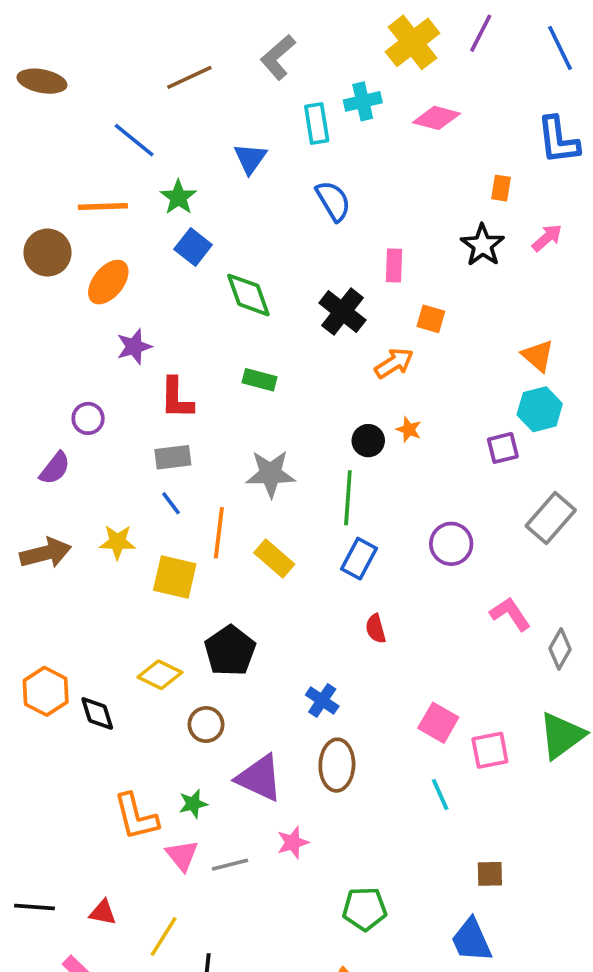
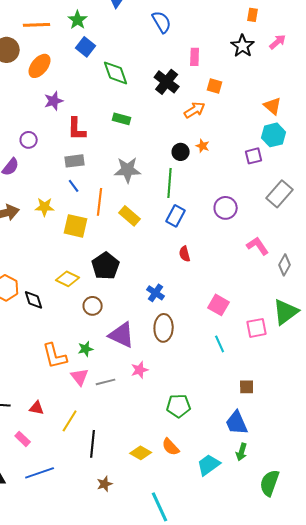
pink square: (490, 750) -> (257, 328), moved

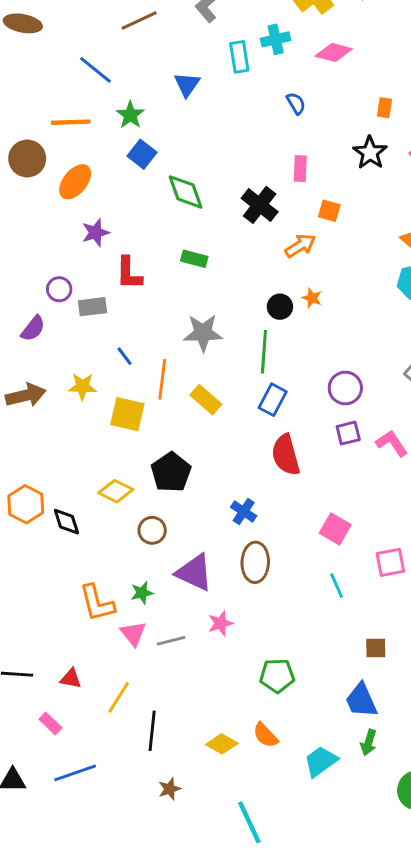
blue semicircle: (162, 22) -> (296, 103), moved, size x0.7
purple square: (254, 156) -> (348, 433), moved
gray rectangle: (75, 161) -> (93, 307), moved
red semicircle: (185, 254) -> (286, 455), size x1.8

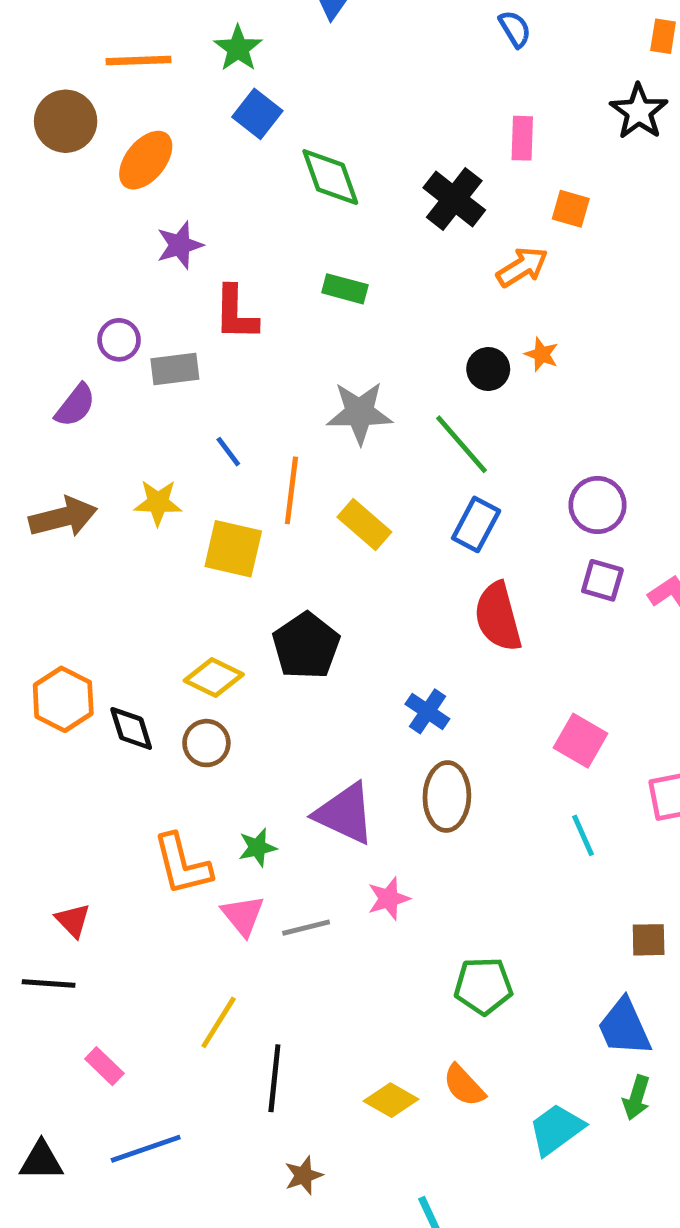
green line: (264, 352) -> (461, 444), turned -45
purple square: (348, 433) -> (602, 580), turned 30
brown circle: (152, 530) -> (206, 743), moved
red triangle: (71, 679) -> (73, 920), moved, turned 35

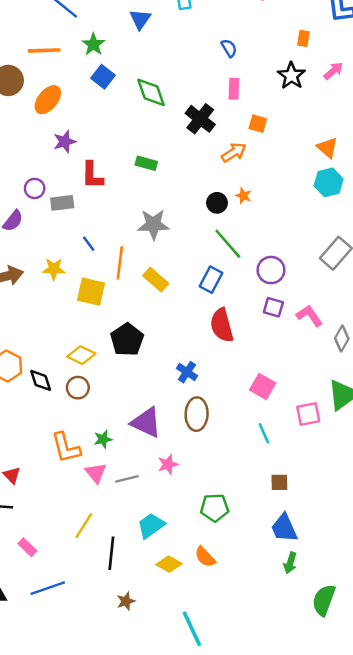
blue semicircle: (515, 29) -> (229, 48), moved
green diamond: (330, 177) -> (151, 92), moved
green line: (461, 444) -> (228, 244), moved
brown square: (649, 940) -> (279, 482), moved
cyan trapezoid: (556, 1129) -> (151, 526), moved

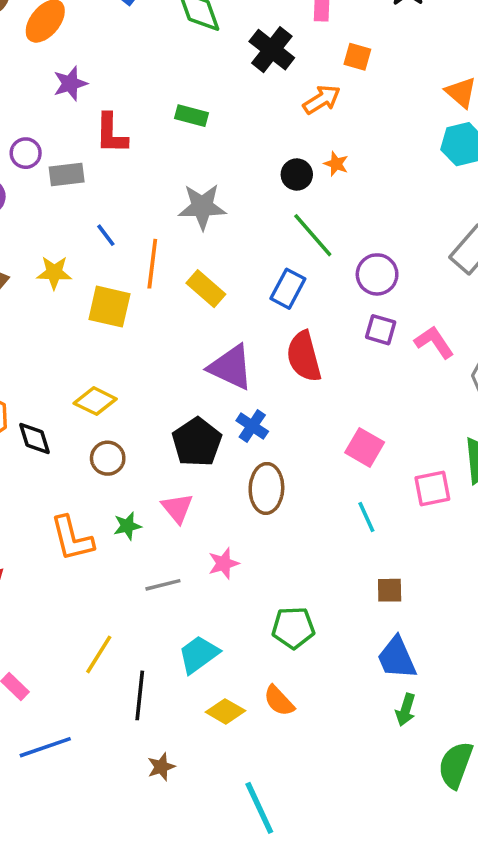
black pentagon: (127, 340) -> (197, 442), moved
brown circle: (78, 388) -> (108, 458), moved
purple triangle: (146, 422) -> (231, 367), moved
pink triangle: (96, 473) -> (177, 508), moved

